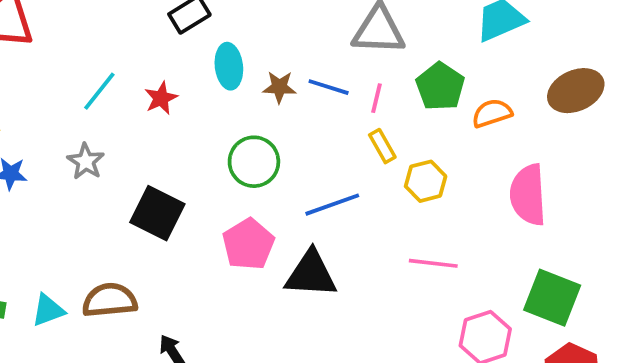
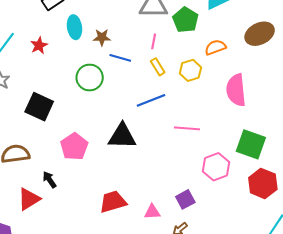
green pentagon: (440, 86) -> (185, 20), moved
blue line: (329, 87) -> (120, 58), moved
yellow hexagon: (426, 181) -> (190, 70), moved
blue line: (332, 205) -> (151, 100), moved
pink pentagon: (248, 244) -> (74, 147), moved

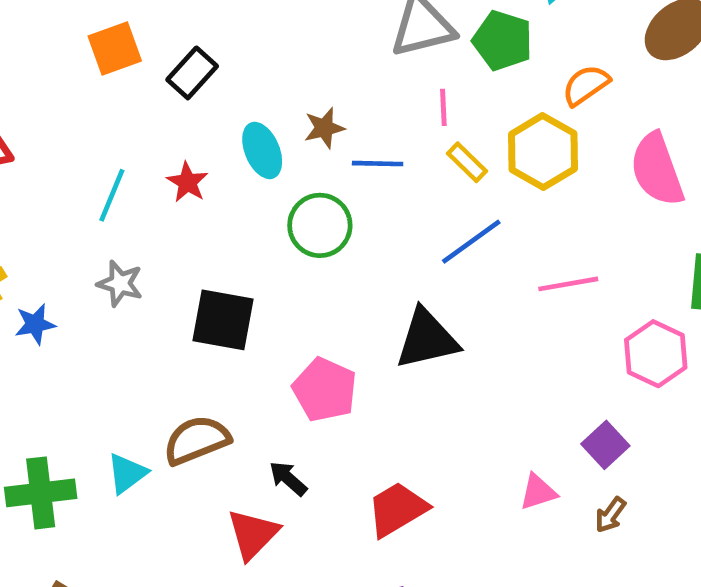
cyan ellipse: (75, 27) -> (262, 150), moved
yellow hexagon: (190, 70) -> (543, 151), size x1.4
red trapezoid: (113, 202) -> (397, 509), moved

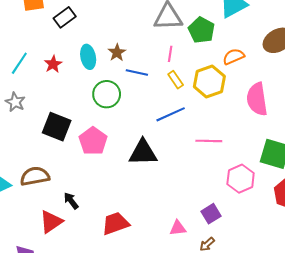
brown star: (324, 128) -> (117, 52), turned -30
pink pentagon: (325, 390) -> (93, 141), moved

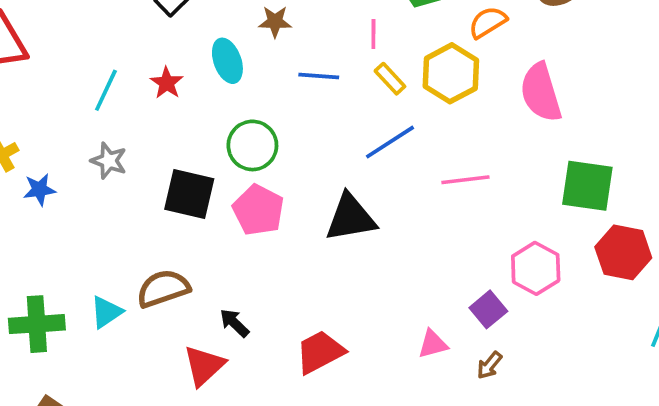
brown star: (117, 52) -> (275, 22), moved, turned -30
green circle: (107, 94) -> (252, 145), moved
pink hexagon: (241, 179) -> (536, 268), moved

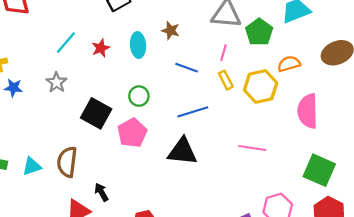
blue line: (390, 142) -> (193, 112), moved
green circle: (252, 145) -> (139, 96), size x0.7
brown semicircle: (163, 289) -> (67, 162), turned -80

